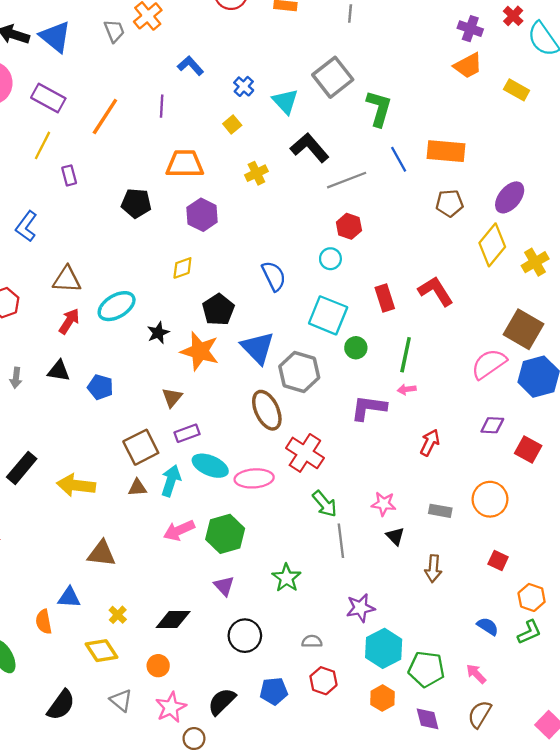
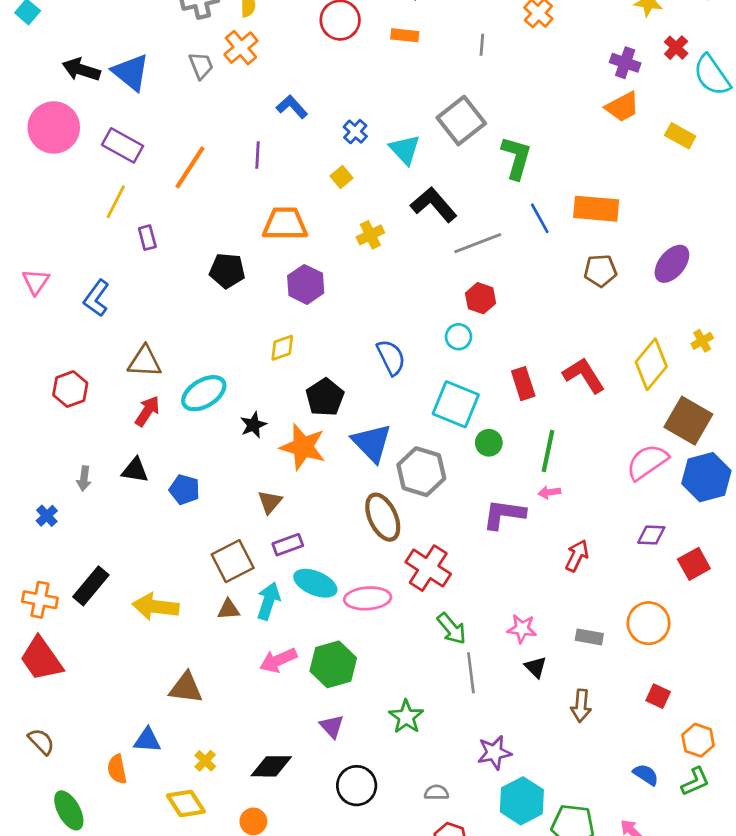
yellow diamond: (492, 245) -> (651, 364), moved
yellow cross: (535, 262) -> (702, 341), size x0.7
red square: (528, 449) -> (694, 564), turned 32

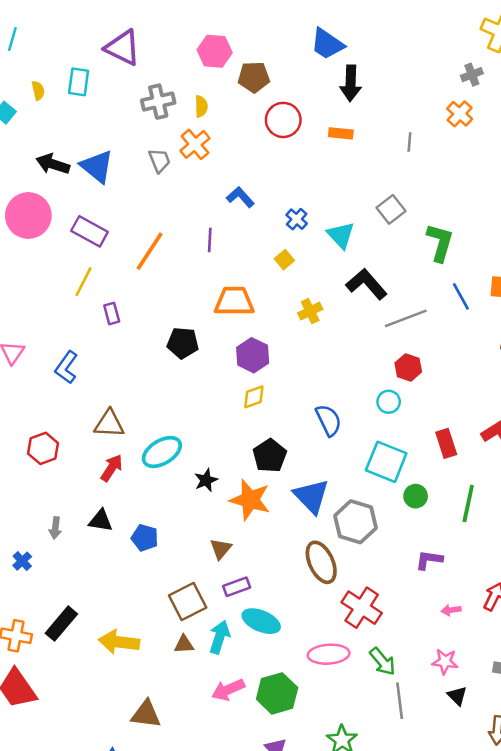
gray square: (461, 121) -> (391, 209), size x0.7
yellow diamond: (282, 348) -> (254, 397), moved
pink arrow: (549, 492) -> (451, 610), moved
purple L-shape: (504, 514) -> (429, 560), size x0.7
pink ellipse: (368, 598) -> (329, 654), moved

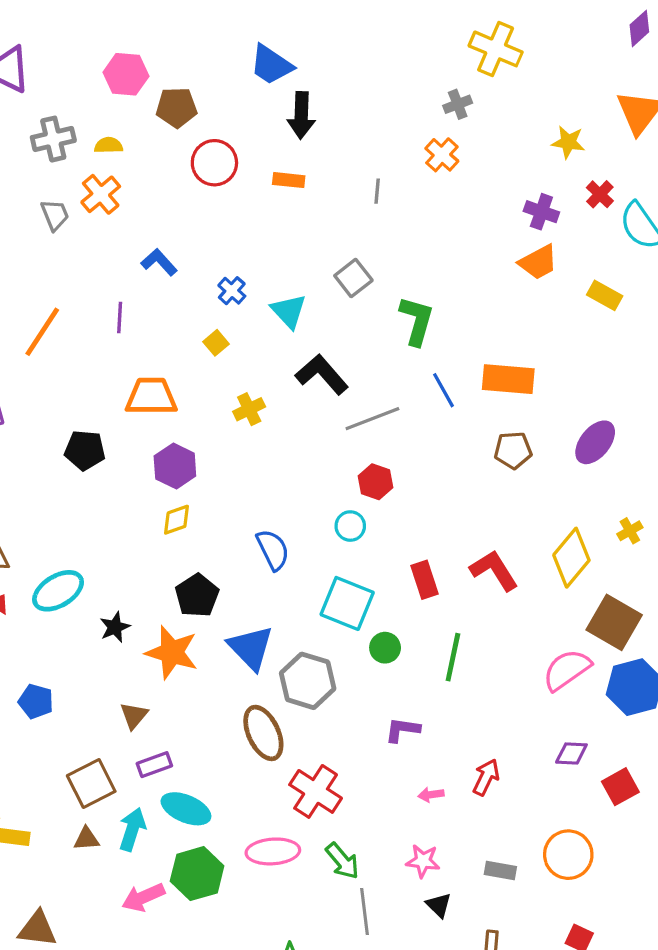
yellow semicircle: (201, 106) -> (109, 145), turned -90
green hexagon: (277, 693) -> (197, 874), moved

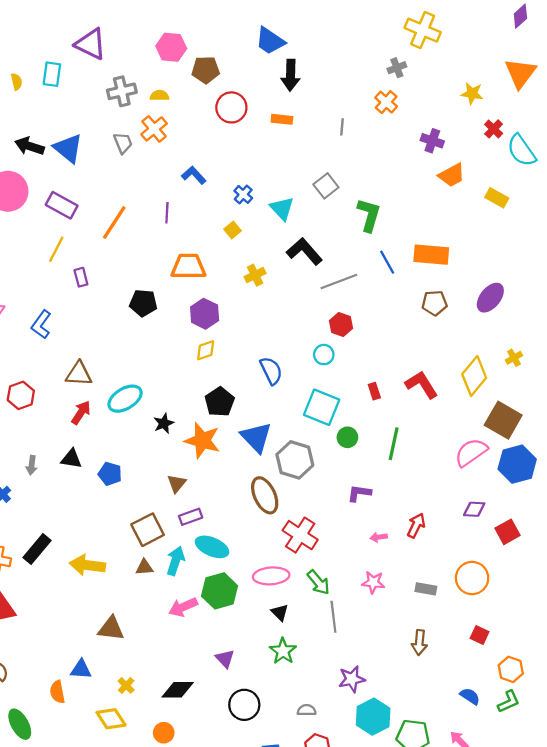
purple cross: (541, 212) -> (432, 141), moved
red rectangle: (425, 580) -> (374, 391), size x0.7
black triangle: (439, 905) -> (280, 612), moved

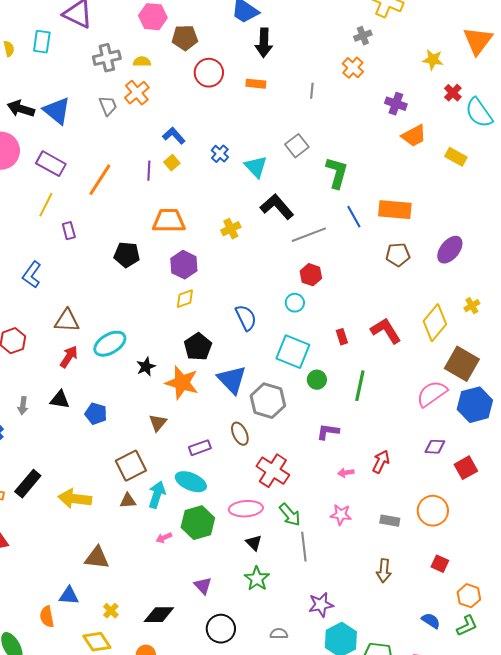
yellow square: (232, 230) -> (172, 163), moved
brown ellipse: (265, 495) -> (240, 434), size x0.7
purple rectangle: (191, 517) -> (200, 448), moved
pink arrow: (183, 607) -> (164, 538), size x0.6

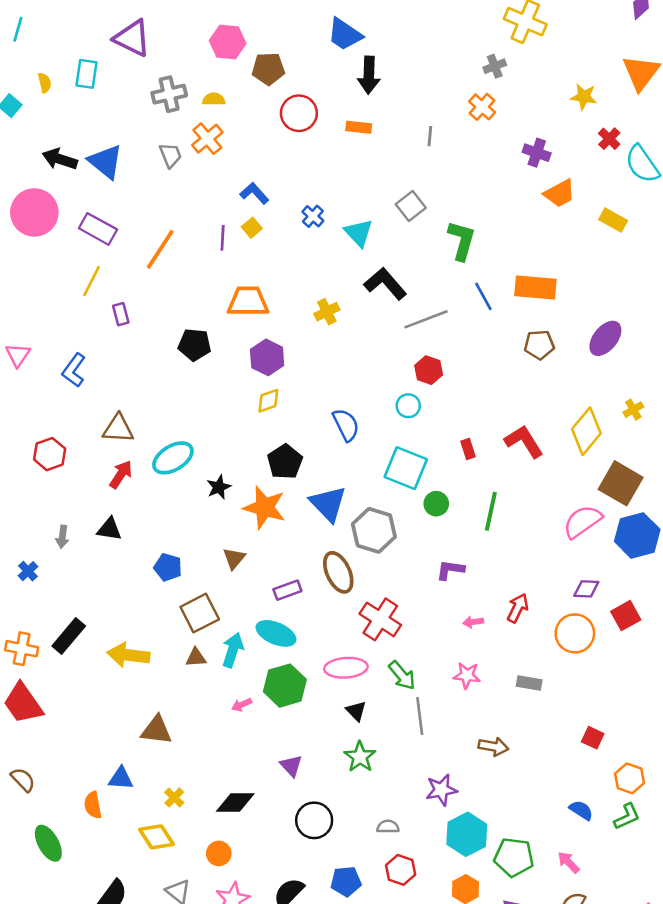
blue pentagon: (96, 414) -> (168, 567), moved
brown ellipse: (240, 434) -> (338, 572), size x1.4
orange circle: (433, 511) -> (575, 633), moved
brown arrow: (384, 571) -> (493, 747), moved, turned -85

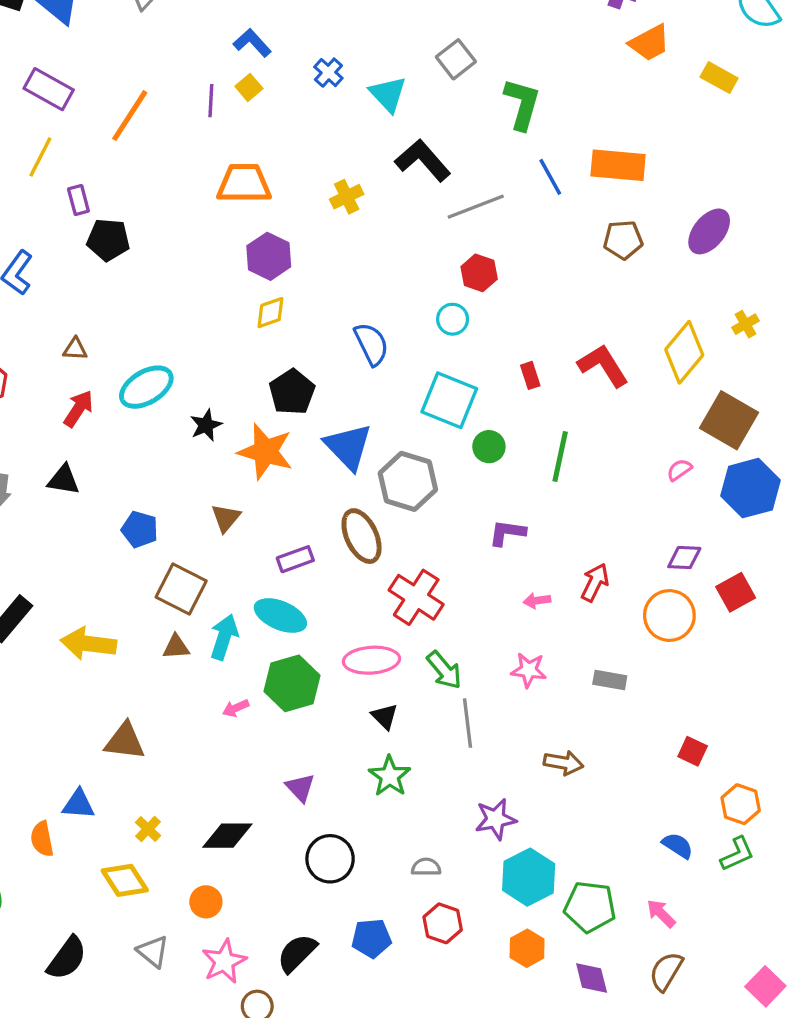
black pentagon: (195, 345) -> (108, 240), moved
brown triangle: (118, 429) -> (75, 349), size x0.6
pink semicircle: (582, 521) -> (679, 470), size x0.5
brown square: (200, 613) -> (181, 589), turned -36

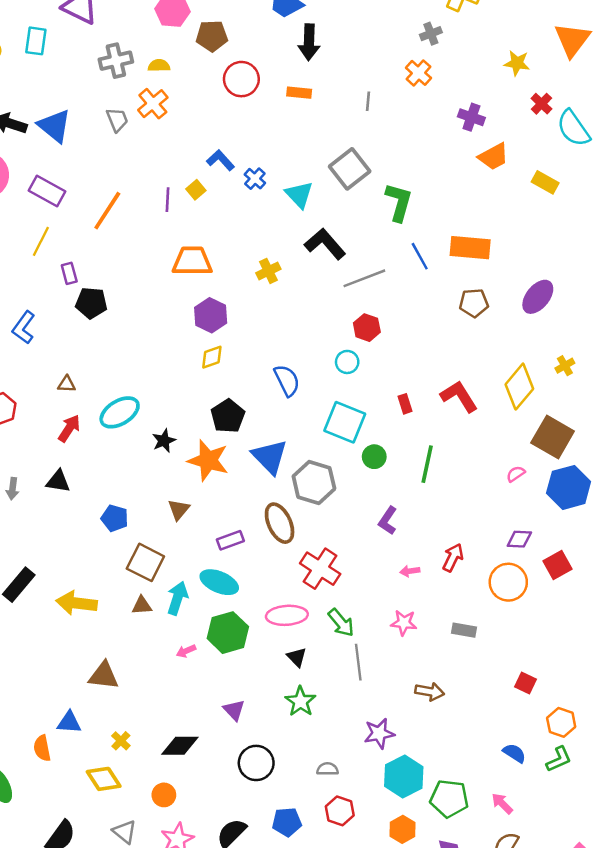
blue L-shape: (252, 43) -> (220, 160), moved
gray square: (456, 59) -> (350, 169), size x1.4
purple L-shape: (507, 533) -> (388, 521), turned -64

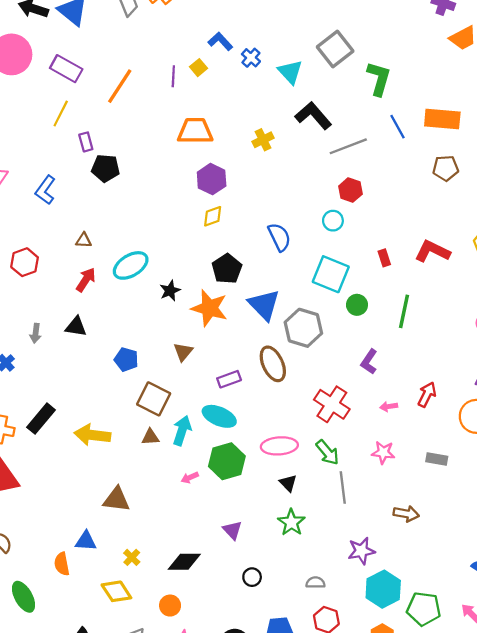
red L-shape: (459, 396) -> (432, 251), turned -32
red cross: (320, 569) -> (332, 404), moved
black circle: (256, 763) -> (252, 577), size x0.6

